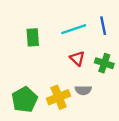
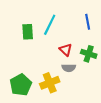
cyan line: (74, 29) -> (50, 25), moved, turned -45
gray semicircle: (83, 90) -> (69, 68), moved

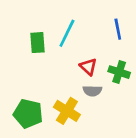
yellow cross: (50, 83) -> (67, 111), turned -36
green pentagon: (21, 85) -> (28, 114), turned -30

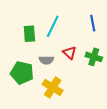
gray semicircle: (92, 91) -> (46, 60), moved
green pentagon: (28, 114) -> (22, 73), moved

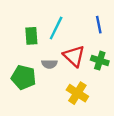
red triangle: (70, 53) -> (74, 56), size x1.5
yellow cross: (53, 87) -> (77, 93), moved

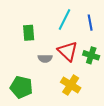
cyan line: (56, 28) -> (64, 19), moved
green pentagon: (24, 77) -> (21, 87), moved

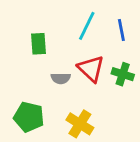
yellow cross: (71, 85) -> (80, 124), moved

